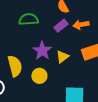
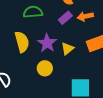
yellow semicircle: (15, 66) -> (22, 42), moved

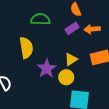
purple star: (47, 43) -> (47, 69), moved
yellow circle: (45, 68) -> (66, 77), moved

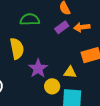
yellow triangle: (71, 59) -> (70, 72), moved, turned 40
yellow circle: (66, 77) -> (52, 86), moved

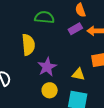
yellow circle: (52, 86) -> (50, 90), moved

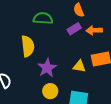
yellow triangle: (78, 74) -> (79, 66), moved

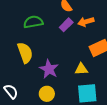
yellow triangle: (79, 66) -> (81, 69), moved
yellow circle: (50, 91) -> (47, 94), moved

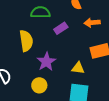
purple rectangle: (66, 25) -> (61, 28), moved

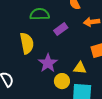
yellow circle: (39, 85) -> (62, 81), moved

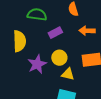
yellow circle: (62, 81) -> (59, 58), moved

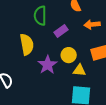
green semicircle: (37, 15) -> (40, 16), turned -90

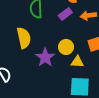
purple rectangle: (61, 31) -> (65, 14), moved

